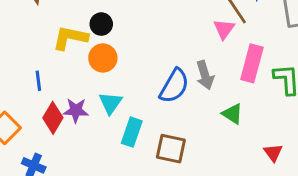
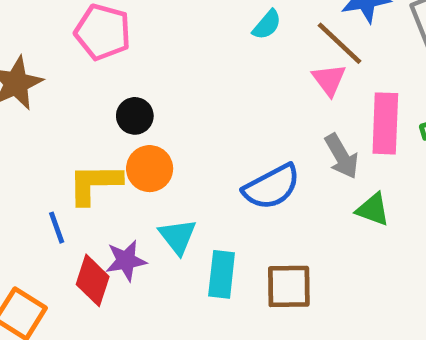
yellow L-shape: (70, 38) -> (95, 184), moved
gray arrow: (205, 75) -> (342, 156), moved
blue semicircle: (174, 86) -> (272, 187), turned 45

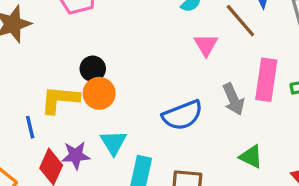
pink triangle: (329, 80) -> (206, 45), moved
black circle: (135, 116) -> (93, 69), moved
green triangle: (373, 210) -> (251, 157), moved

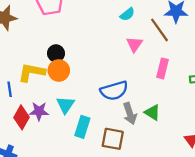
pink rectangle: (266, 80) -> (162, 68), moved, size x0.7
gray arrow: (233, 99) -> (130, 114), moved
green triangle: (251, 157) -> (152, 112), moved

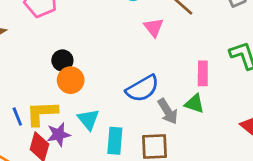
pink rectangle: (162, 68) -> (203, 73), moved
yellow L-shape: (32, 72) -> (42, 113), moved

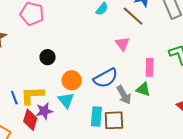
pink triangle: (154, 27) -> (122, 44), moved
orange circle: (71, 80) -> (72, 80), moved
cyan rectangle: (115, 141) -> (96, 116), moved

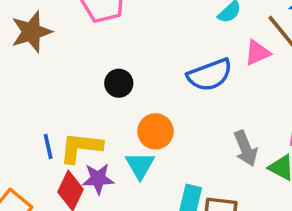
pink triangle: (122, 44) -> (257, 53), moved, turned 35
blue semicircle: (106, 78) -> (210, 75), moved
gray arrow: (124, 95) -> (246, 148), moved

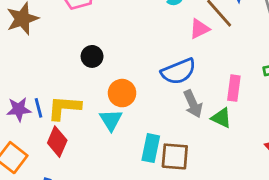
blue semicircle: (210, 75) -> (179, 71), moved
purple star: (98, 179) -> (19, 109), moved

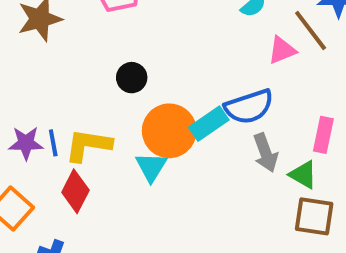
orange circle: (122, 93) -> (169, 131), size x1.4
cyan rectangle: (151, 148) -> (209, 124), moved, turned 40
brown square: (175, 156) -> (314, 216), moved

